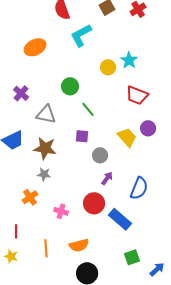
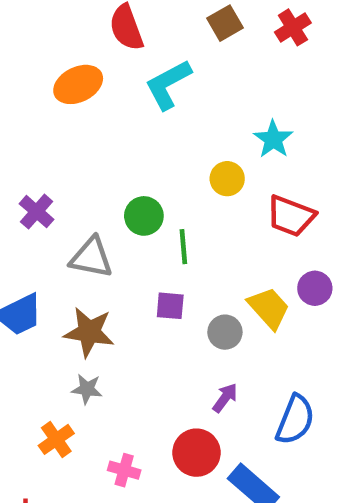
orange ellipse: (35, 47) -> (78, 84), moved
yellow circle: (108, 67) -> (227, 179), moved
green circle: (70, 86) -> (144, 216), moved
green line: (88, 109) -> (183, 247), turned 35
gray circle: (100, 155) -> (225, 332), moved

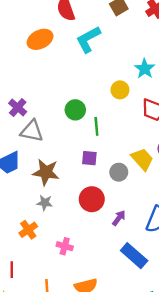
gray triangle: (91, 258) -> (32, 131), moved
purple arrow: (225, 398) -> (119, 218), moved
red circle: (196, 453) -> (92, 199), moved

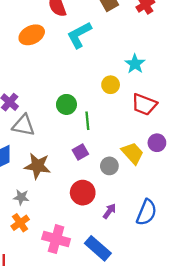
purple square: (89, 158) -> (80, 152), turned -35
gray star: (45, 203) -> (21, 197), moved
pink cross: (65, 246) -> (56, 239), size x1.6
blue rectangle: (134, 256) -> (98, 248), moved

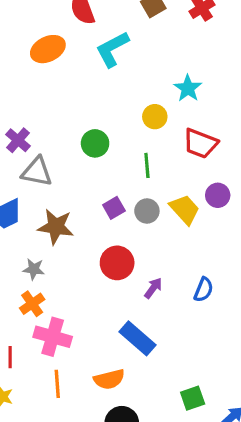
green line: (87, 121) -> (147, 165), moved
gray circle: (109, 166) -> (147, 211), moved
blue semicircle: (147, 212) -> (204, 290), size x0.7
pink cross: (56, 239) -> (53, 337), moved

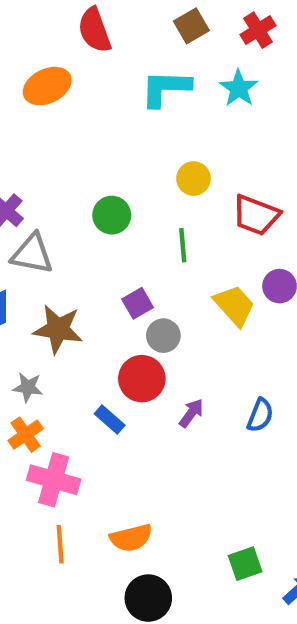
cyan L-shape: (112, 49) -> (166, 88), moved, turned 30
cyan star: (188, 88) -> (239, 88), moved
gray circle: (147, 211) -> (163, 336), moved
blue rectangle: (137, 338) -> (110, 420), moved, size x0.6

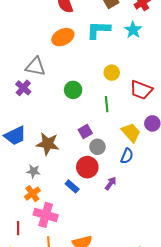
orange ellipse: (47, 86) -> (63, 37), moved
gray triangle: (32, 254) -> (35, 67), moved
blue semicircle: (260, 415) -> (127, 156), moved

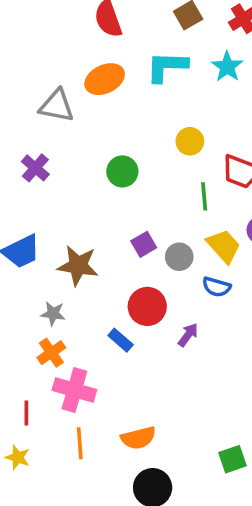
gray triangle: (35, 67) -> (57, 106), moved
green line: (107, 104) -> (204, 196), moved
gray circle: (97, 147) -> (179, 257), moved
blue semicircle: (127, 156) -> (217, 287), turned 84

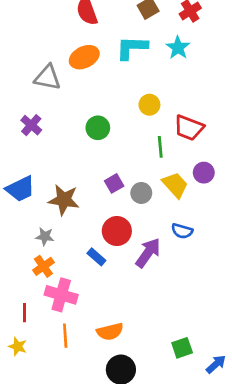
blue semicircle: (217, 287) -> (182, 231), moved
purple arrow: (188, 335) -> (148, 253), size x1.6

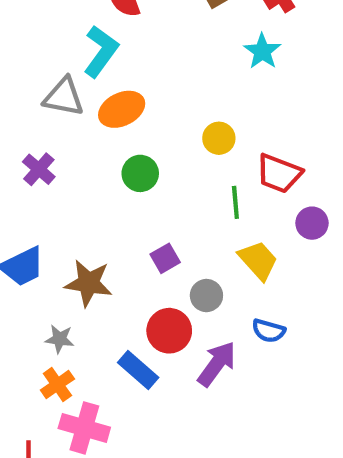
cyan L-shape: (132, 48) -> (101, 51), moved, turned 124
orange ellipse: (84, 57) -> (122, 109), moved
purple circle: (204, 173) -> (312, 223), moved
gray circle: (141, 193) -> (206, 296), moved
blue rectangle: (96, 257) -> (138, 370), size x1.4

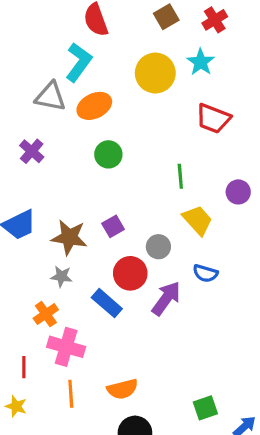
yellow circle: (219, 138) -> (155, 73), moved, size x1.6
red trapezoid: (279, 173) -> (213, 118), moved
purple square: (165, 258) -> (113, 226), moved
gray star: (60, 339) -> (61, 276), moved

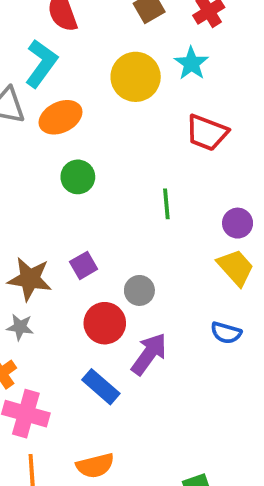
yellow trapezoid: (198, 220) -> (236, 267), moved
blue semicircle: (205, 273) -> (226, 333), moved
blue rectangle: (107, 303) -> (101, 387), moved

